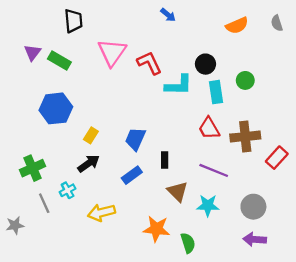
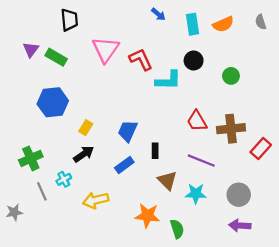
cyan rectangle: (216, 92) -> (192, 24), moved

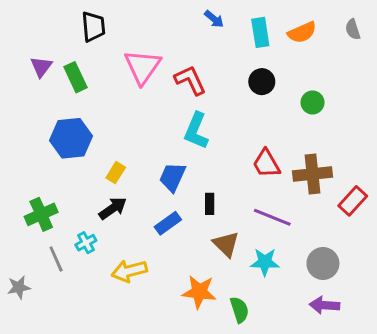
green rectangle: (56, 57) -> (75, 77), turned 35
cyan L-shape: (168, 80) -> (196, 131), moved, turned 112

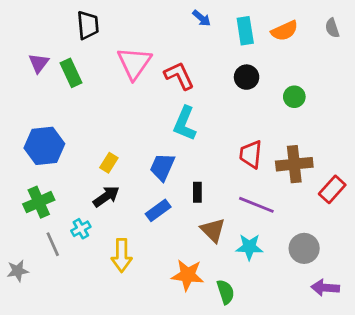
blue hexagon: (71, 138) -> (44, 146), moved
red trapezoid: (266, 164) -> (251, 154), turned 36
yellow arrow: (129, 271) -> (122, 255), turned -76
purple arrow: (324, 305) -> (325, 288), moved

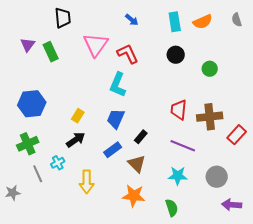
blue arrow: (202, 18) -> (132, 20), moved
cyan L-shape: (185, 123) -> (118, 85), moved
black rectangle: (197, 192) -> (141, 137), turned 40
brown triangle: (213, 230) -> (137, 164), moved
green semicircle: (225, 292) -> (172, 208), moved

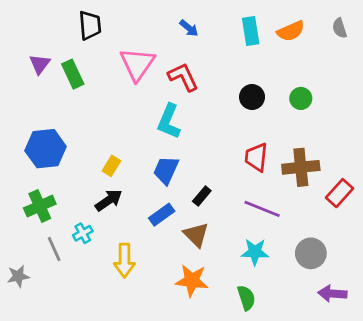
black circle: (176, 55) -> (252, 97), moved

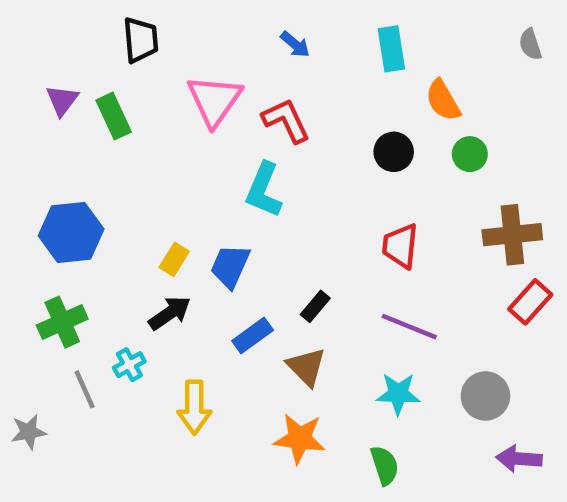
orange semicircle: (291, 31) -> (443, 100), moved, turned 84
brown cross: (301, 167) -> (512, 235), moved
blue trapezoid: (166, 170) -> (230, 266), moved

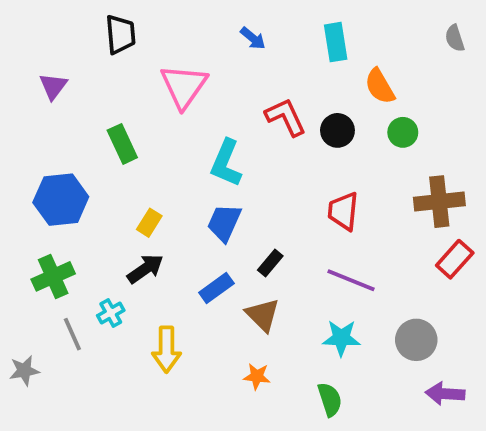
green rectangle: (114, 116) -> (122, 144), moved
red L-shape: (286, 120) -> (286, 117), moved
blue trapezoid: (230, 266) -> (224, 223), moved
orange star: (300, 439) -> (257, 376), size x0.6

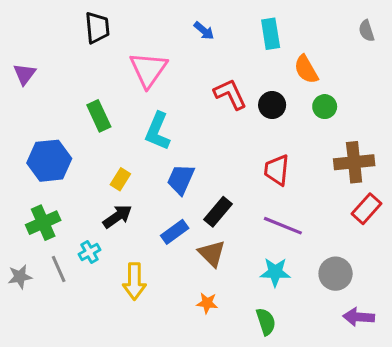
purple triangle: (53, 86) -> (25, 74), moved
cyan L-shape: (226, 163) -> (158, 131), moved
black rectangle: (270, 263) -> (218, 212), size x1.4
gray star: (24, 371) -> (20, 277), moved

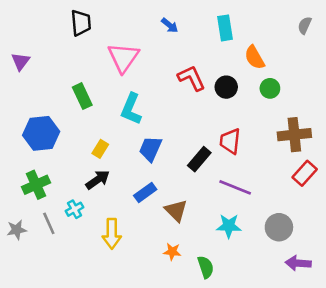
gray semicircle: (366, 31) -> (305, 25), turned 42
black rectangle: (218, 212) -> (199, 159), moved
green semicircle: (266, 322) -> (206, 267), moved

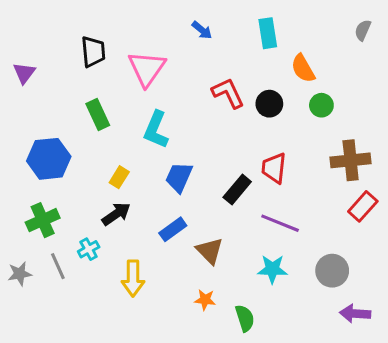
black trapezoid: (81, 23) -> (93, 52), moved

